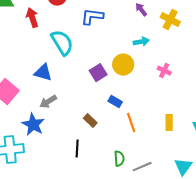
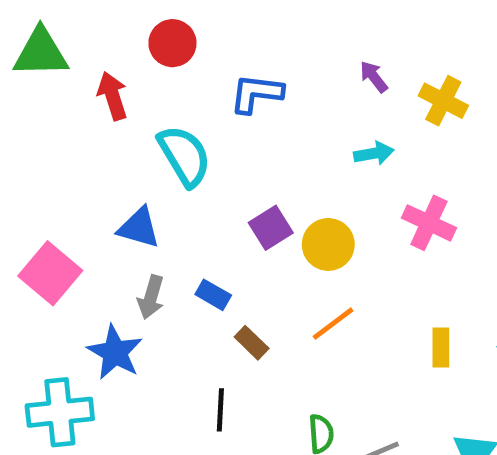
yellow circle: (123, 65) -> (328, 244), moved
pink cross: (164, 71) -> (429, 223), size x1.5
gray arrow: (48, 102) -> (151, 297), turned -42
blue rectangle: (115, 102) -> (213, 295), moved
orange line: (131, 123) -> (333, 324), moved, turned 72

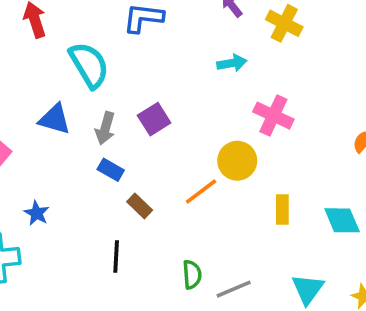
yellow circle: (328, 244) -> (237, 161), moved
gray arrow: (151, 297) -> (105, 128), moved
blue star: (115, 352) -> (37, 213), size x0.6

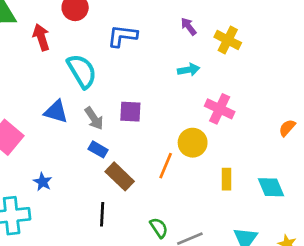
purple square: (154, 119) -> (130, 112), turned 35
gray arrow: (105, 128) -> (94, 118), turned -50
orange line: (201, 191) -> (166, 166), turned -30
brown rectangle: (140, 206) -> (120, 176), size x1.5
green semicircle: (192, 275) -> (159, 228), turned -30

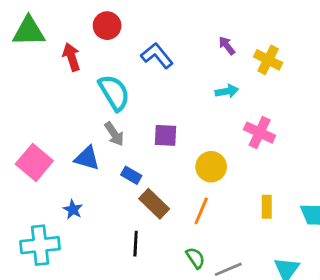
blue L-shape: (122, 36) -> (157, 56), turned 44
blue triangle: (56, 112) -> (87, 158), moved
gray arrow: (94, 118) -> (114, 134), moved
yellow circle: (193, 143) -> (211, 167), moved
orange line: (166, 166) -> (201, 211), moved

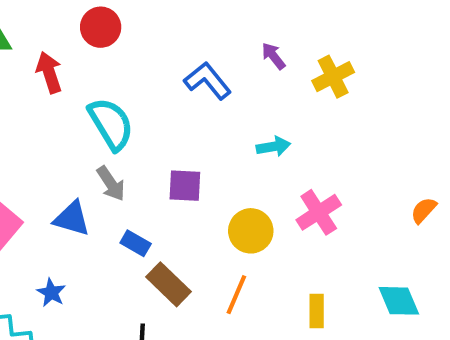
blue L-shape: (157, 56) -> (208, 81), moved
yellow cross: (268, 60) -> (333, 77), turned 36
cyan arrow: (227, 91) -> (273, 147), moved
pink cross: (260, 133) -> (319, 212), moved, turned 32
yellow rectangle: (267, 207) -> (317, 311), moved

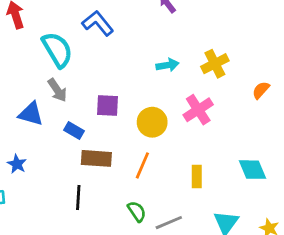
yellow cross: (333, 77) -> (215, 64), moved
blue L-shape: (208, 81) -> (98, 23), moved
purple square: (185, 186) -> (108, 105), moved
orange semicircle: (424, 210) -> (261, 90), moved
brown rectangle: (168, 284) -> (96, 158), turned -40

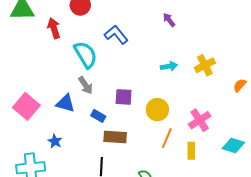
pink cross: (198, 110) -> (200, 120), moved
orange line: (142, 165) -> (167, 138), moved
cyan diamond: (253, 170) -> (233, 145), turned -50

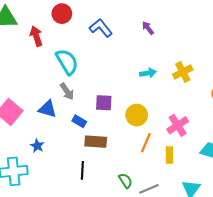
blue L-shape: (116, 35) -> (101, 28), moved

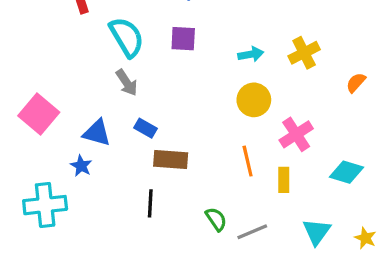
purple square: (104, 103) -> (183, 39), moved
blue triangle: (47, 109) -> (97, 133), moved
yellow circle: (137, 115) -> (254, 100), moved
orange line: (146, 143) -> (248, 161), turned -36

